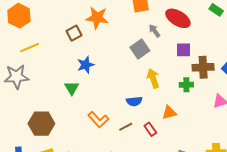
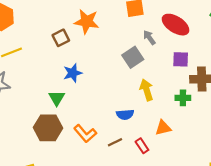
brown hexagon: (41, 124) -> (48, 128), moved

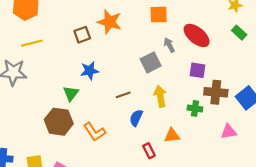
blue semicircle: (125, 115) -> (136, 118), turned 112
brown line: (115, 142) -> (123, 95), moved

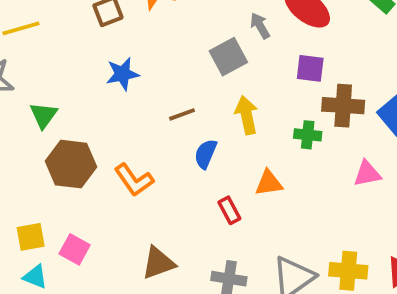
green triangle: (71, 93) -> (44, 115), moved

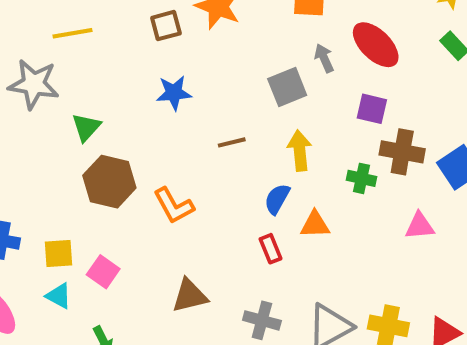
blue semicircle: (206, 154) -> (277, 199), moved

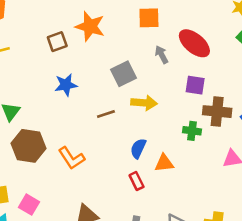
gray square: (287, 87) -> (123, 74), moved
yellow arrow: (300, 151) -> (144, 103), moved, turned 105

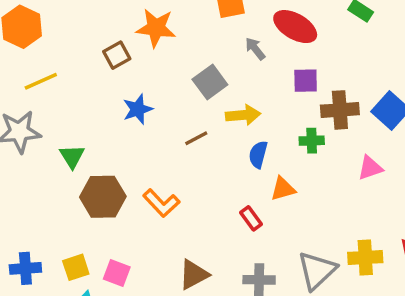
blue semicircle: (138, 148) -> (258, 154), moved

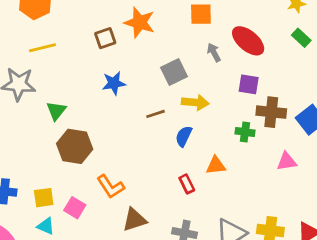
blue semicircle: (258, 154) -> (184, 136), moved
orange L-shape: (161, 203) -> (111, 187), moved

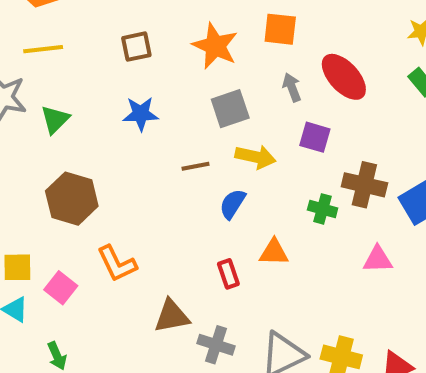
orange star: (140, 22) -> (215, 46), moved
purple square: (249, 84) -> (315, 137), moved
green triangle: (56, 111) -> (55, 119), moved
brown triangle: (134, 220) -> (172, 316), moved

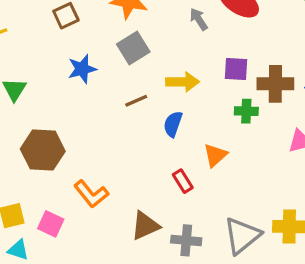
gray square: (230, 109) -> (133, 48), moved
purple square: (315, 137) -> (236, 69), moved
orange triangle: (274, 252) -> (215, 155), turned -30

